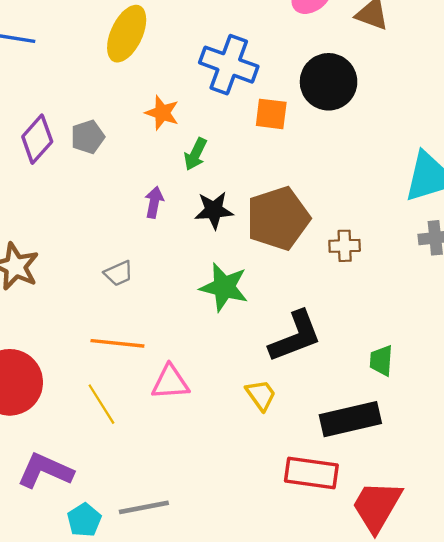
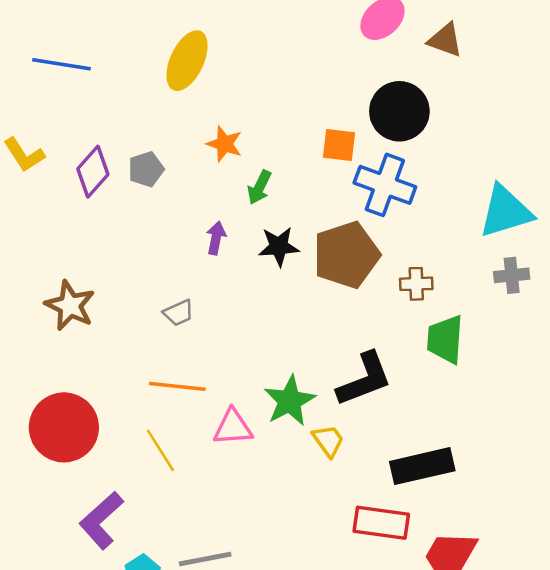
blue cross: (229, 65) -> (385, 185), moved
green star: (224, 287) -> (290, 401), moved, turned 30
green trapezoid: (381, 361) -> (445, 339), moved, size x1.5
purple L-shape: (45, 471) -> (101, 520), turned -66

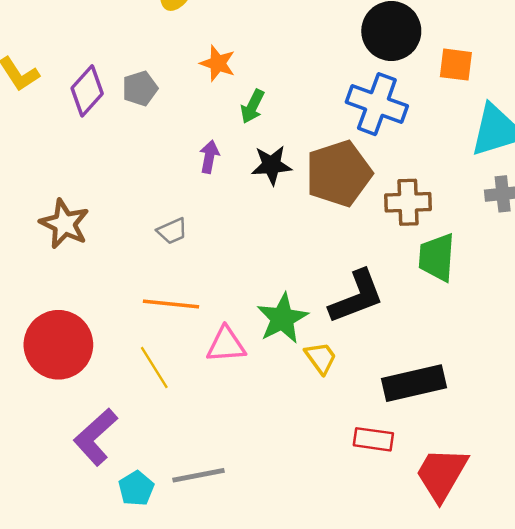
orange square: (339, 145) -> (456, 65), moved
brown cross: (416, 284) -> (408, 202), size x1.4
red rectangle: (381, 523) -> (373, 439), size x0.7

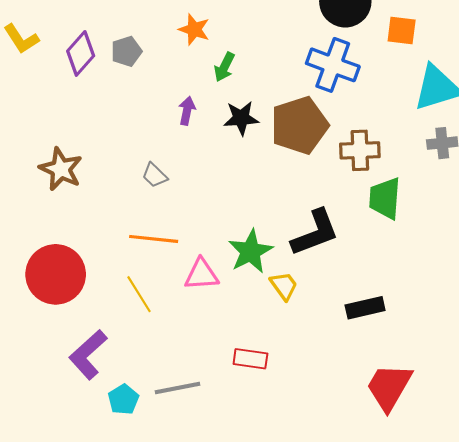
gray trapezoid: (172, 231) -> (155, 175), turned 68
black rectangle: (414, 383) -> (365, 308), size x0.7
red rectangle: (373, 439) -> (250, 359), moved

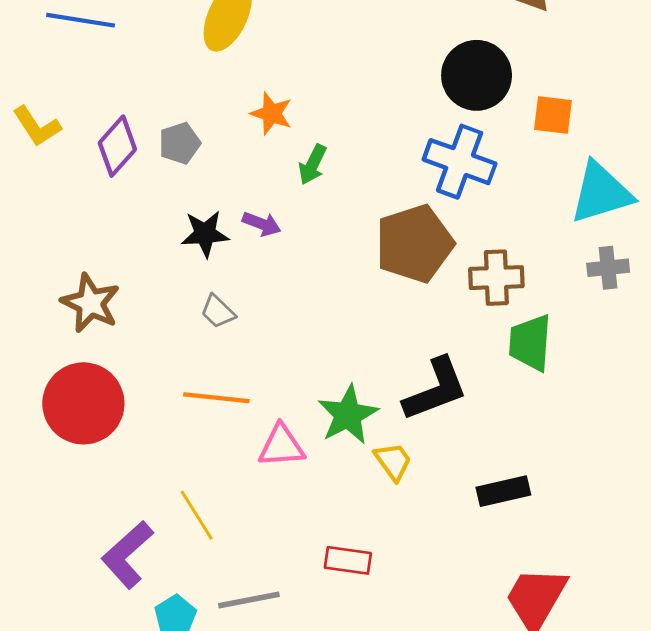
purple arrow: (187, 111) -> (262, 224), turned 100
black star: (241, 118) -> (205, 234), moved
red circle: (56, 274) -> (83, 403), moved
yellow line: (139, 294) -> (197, 515), moved

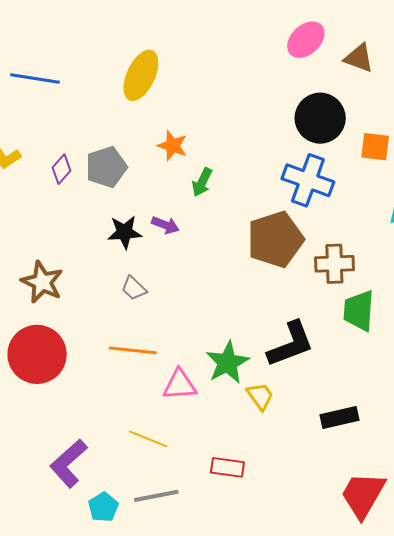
gray pentagon: (180, 143) -> (106, 167), size x1.4
purple diamond: (117, 146) -> (61, 169), size x0.7
yellow line: (197, 515) -> (148, 439), moved, turned -36

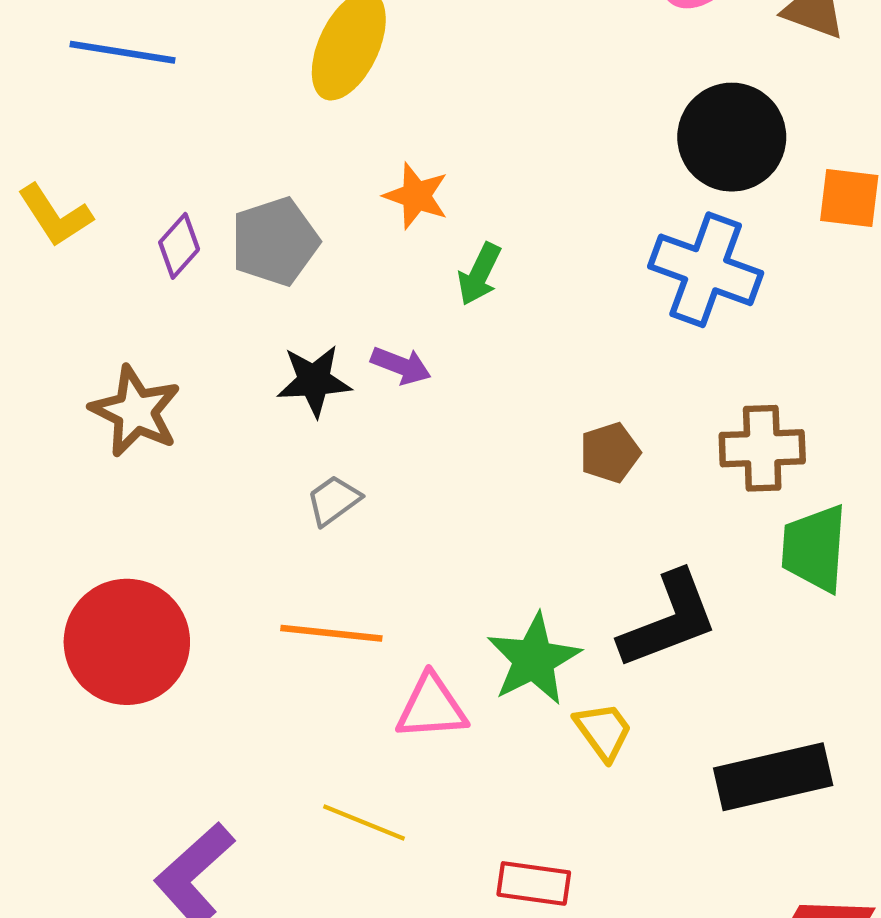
brown pentagon: (275, 239) -> (610, 453), moved, size x0.5
brown star: (42, 282) -> (136, 411), moved
gray trapezoid: (134, 288) -> (334, 500), turned 100
black rectangle: (339, 418) -> (773, 777), size x1.4

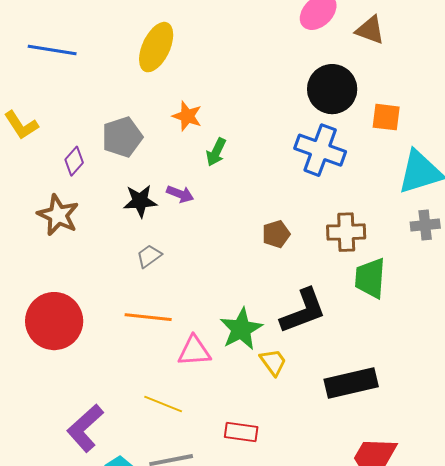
purple diamond: (179, 246) -> (74, 161), moved

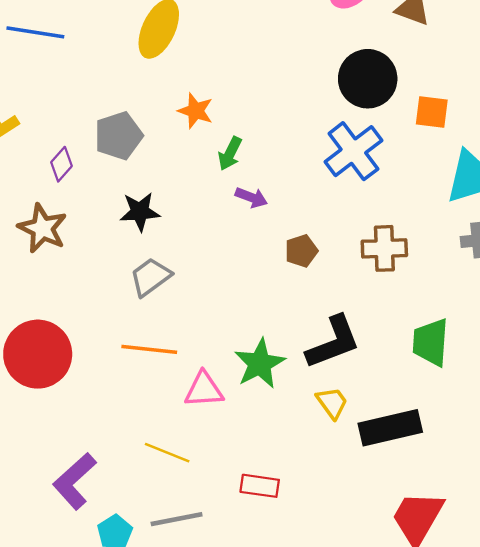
blue cross: (320, 150) -> (353, 151), turned 33
purple arrow: (180, 194) -> (251, 197), moved
gray trapezoid: (149, 256) -> (150, 277), size x1.4
green trapezoid: (370, 278) -> (431, 342), moved
yellow trapezoid: (273, 362) -> (332, 403), moved

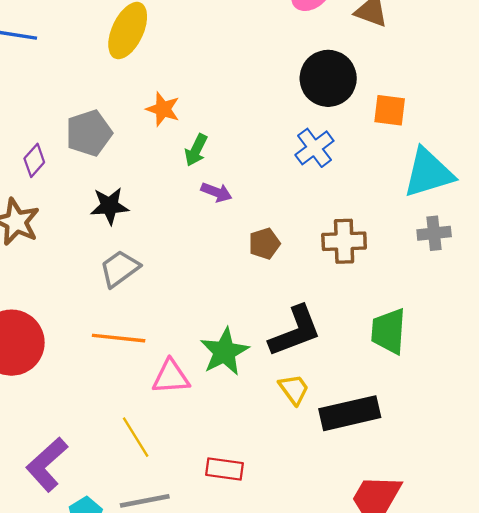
blue cross: (353, 151) -> (314, 148), size x0.7
yellow line: (167, 453) -> (136, 437), turned 36

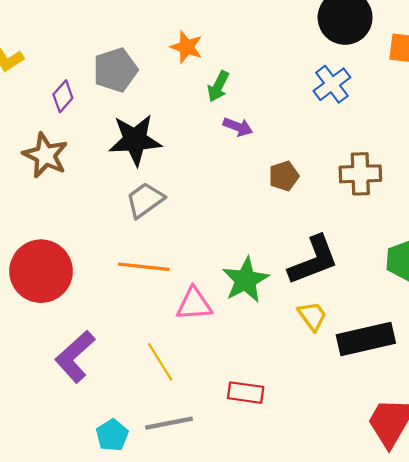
black star: (109, 206) -> (135, 140), size x1.4
purple L-shape: (47, 464) -> (75, 356), moved

